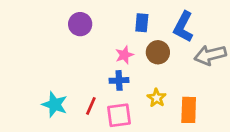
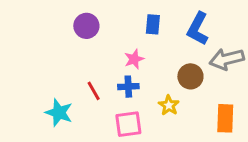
brown circle: (158, 52) -> (190, 76), moved
red line: (91, 106) -> (94, 91), moved, turned -54
orange rectangle: (189, 110) -> (225, 118), moved

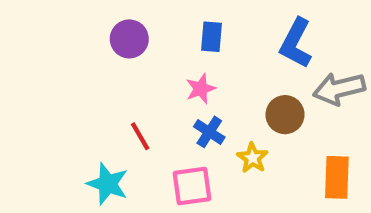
blue rectangle: (153, 24) -> (211, 37), moved
blue cross: (128, 87) -> (209, 132), moved, turned 36
cyan star: (59, 113) -> (108, 184), moved

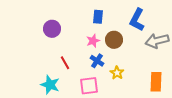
purple circle: (129, 39) -> (52, 29), moved
brown circle: (285, 115) -> (114, 40), moved

